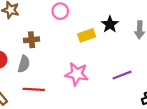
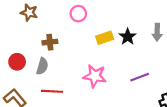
black star: (110, 24) -> (128, 37), moved

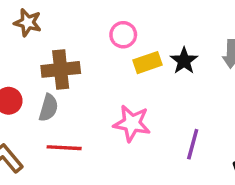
pink circle: (78, 14) -> (123, 35), moved
brown cross: (50, 42) -> (61, 69), size x1.5
purple line: (140, 77) -> (193, 144), moved, turned -54

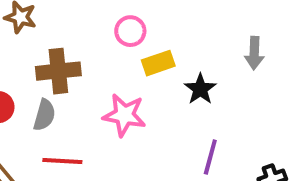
black star: (184, 61) -> (200, 89), moved
pink star: (132, 123) -> (124, 115), moved

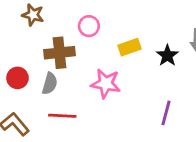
pink circle: (130, 31) -> (89, 26), moved
black star: (200, 89) -> (167, 56), moved

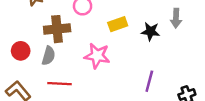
black star: (167, 56) -> (150, 31), turned -30

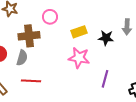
pink star: (97, 56) -> (79, 58), moved

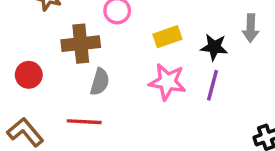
gray semicircle: (22, 58) -> (100, 82), moved
purple line: (105, 79) -> (212, 85), moved

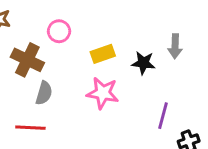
brown cross: (81, 44) -> (27, 60), turned 32
purple line: (212, 85) -> (163, 116), moved

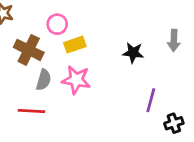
gray arrow: (175, 46) -> (174, 40), moved
yellow rectangle: (103, 54) -> (75, 45), moved
pink star: (103, 93) -> (76, 80), moved

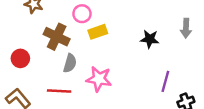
pink star: (76, 80) -> (99, 79), moved

